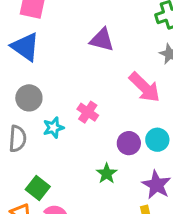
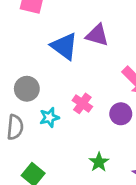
blue triangle: (25, 47) -> (64, 46), moved
purple circle: (129, 143) -> (121, 114), moved

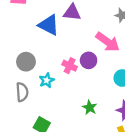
purple circle: (121, 114) -> (89, 60), moved

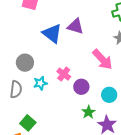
purple circle: (89, 60) -> (81, 87), moved
green star: (90, 108) -> (88, 112), moved

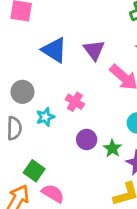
purple triangle: (76, 26) -> (94, 50), moved, turned 42
purple circle: (81, 87) -> (87, 139), moved

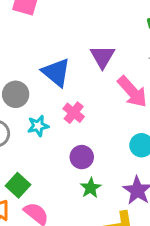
blue triangle: (54, 50) -> (56, 72), moved
green star: (112, 148) -> (91, 188), moved

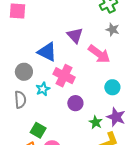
pink cross: (74, 113) -> (64, 76), size x1.5
green star: (91, 188) -> (96, 122), moved

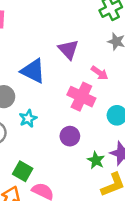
pink arrow: (99, 54) -> (99, 73), size x0.6
pink cross: (64, 76) -> (81, 97), moved

